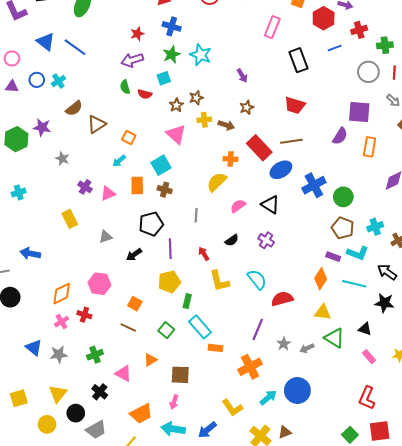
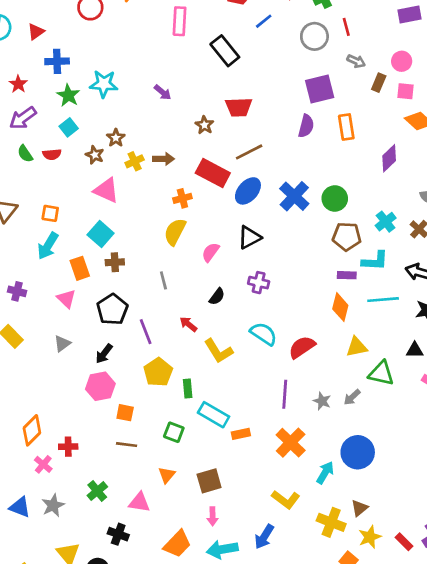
brown star: (247, 107) -> (204, 125), moved
cyan arrow: (119, 161) -> (48, 246), size x1.5
pink triangle: (108, 194) -> (66, 299), moved, turned -35
black triangle: (270, 205) -> (249, 237), turned -42
pink hexagon: (99, 284) -> (100, 386), moved

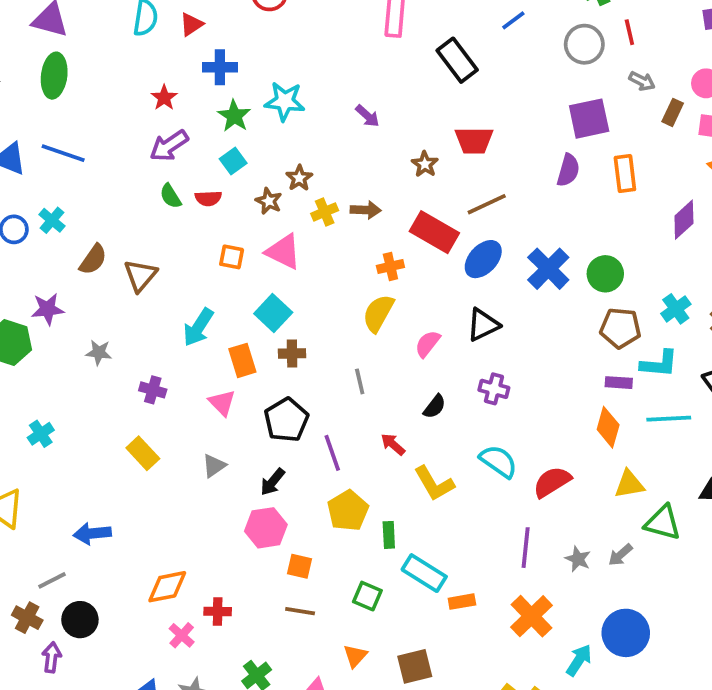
orange square: (50, 213) -> (232, 257), moved
orange diamond: (32, 430) -> (167, 587), turned 32

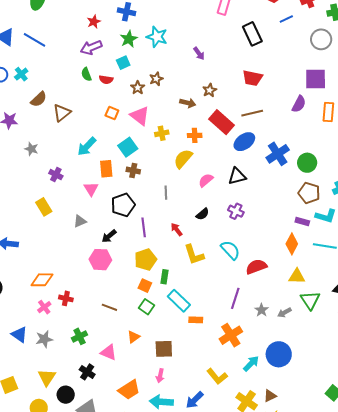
brown star: (425, 164) -> (210, 90), moved
yellow cross: (325, 212) -> (162, 133), moved
green triangle: (663, 523) -> (310, 300), turned 30
orange square: (299, 566) -> (145, 286), moved

